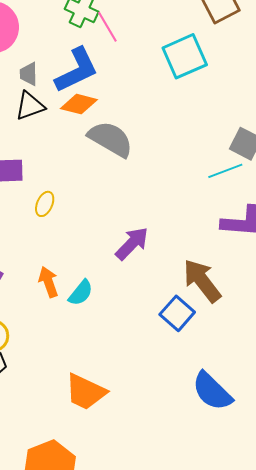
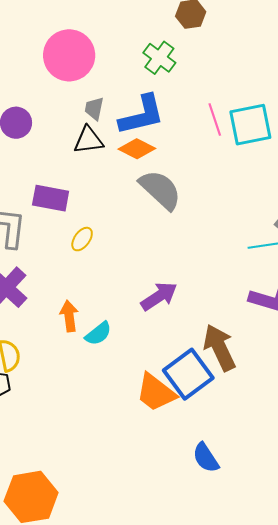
pink line: (107, 27) -> (215, 120), moved
blue square: (177, 313) -> (188, 374), size x1.4
blue semicircle: (212, 391) -> (206, 458), size x0.7
orange trapezoid: (86, 392) -> (156, 393), moved

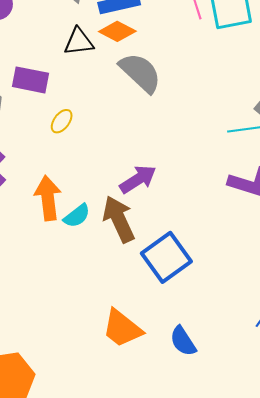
black triangle: (88, 140) -> (79, 42), moved
orange arrow: (69, 316) -> (48, 198), size x1.4
brown arrow: (220, 348) -> (119, 219), moved
orange trapezoid: (156, 393) -> (122, 328), moved

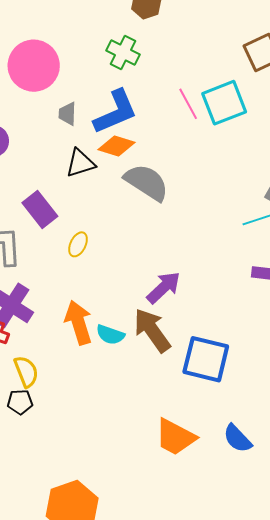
purple rectangle: (31, 80) -> (40, 209), turned 51
cyan semicircle: (77, 216) -> (110, 335), turned 68
blue square: (166, 257) -> (206, 359), turned -30

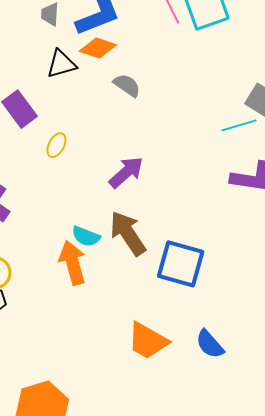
gray semicircle: (147, 182) -> (127, 85), size x0.6
purple arrow: (164, 288) -> (126, 172), moved
orange arrow: (79, 322) -> (73, 263), moved

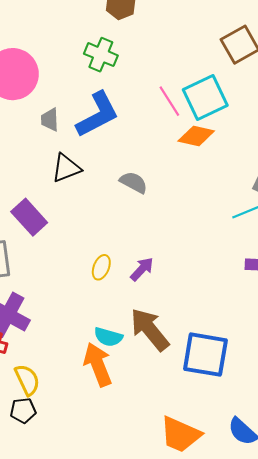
orange diamond: (98, 48) -> (196, 136), moved
yellow ellipse: (56, 145) -> (101, 267), moved
purple arrow: (126, 172) -> (142, 269), size x0.7

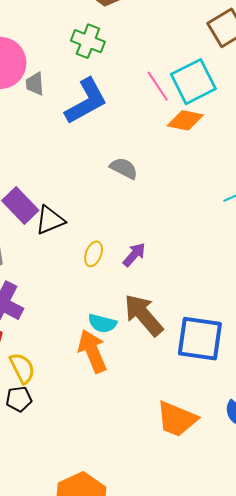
gray trapezoid: (50, 120) -> (35, 84), moved
black triangle: (66, 168) -> (50, 220), moved

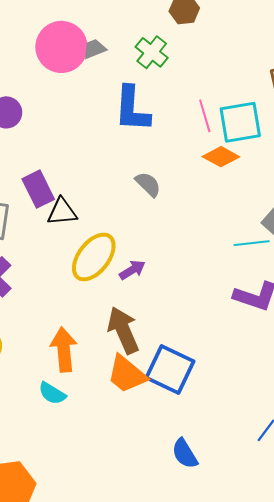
gray trapezoid: (35, 84) -> (95, 49), moved, turned 55
blue L-shape: (86, 101) -> (132, 109), turned 105
yellow ellipse: (94, 254) -> (94, 257), size x2.0
cyan semicircle: (102, 323) -> (52, 393), moved
orange trapezoid: (177, 419) -> (127, 374), moved

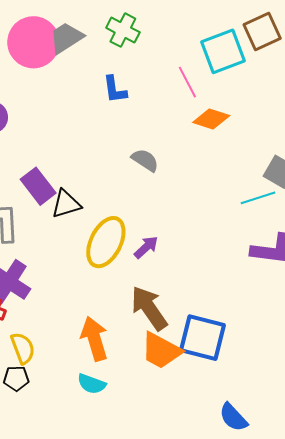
gray trapezoid: (95, 49) -> (66, 38), size x1.5
blue L-shape: (132, 109) -> (115, 89), size x0.6
cyan square: (240, 122) -> (223, 51), moved

